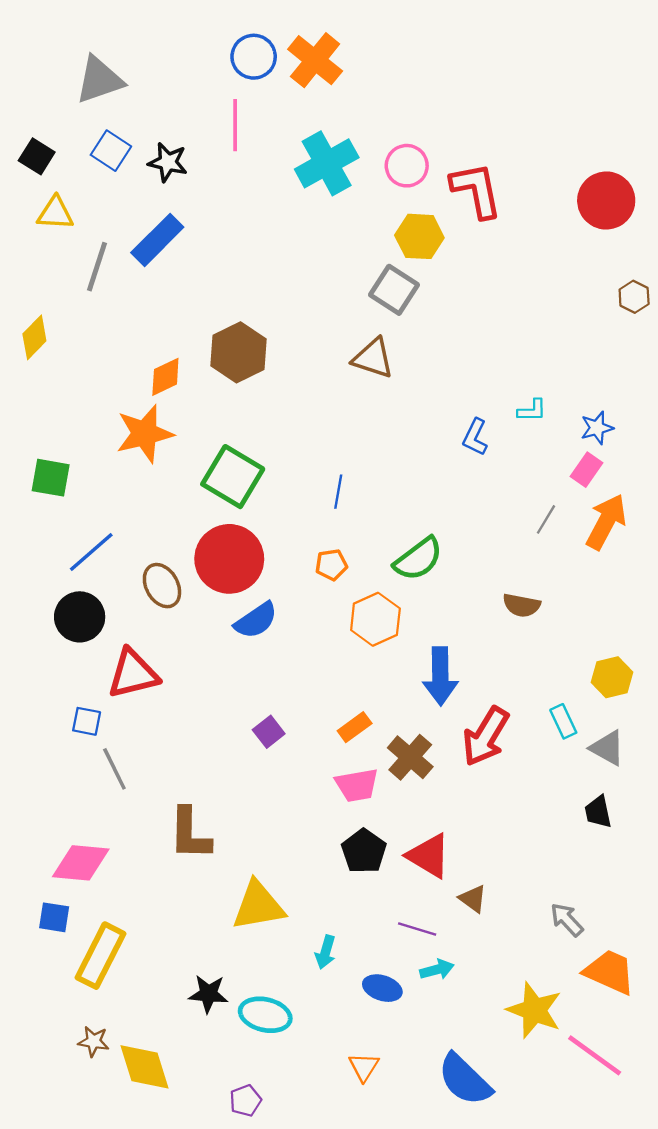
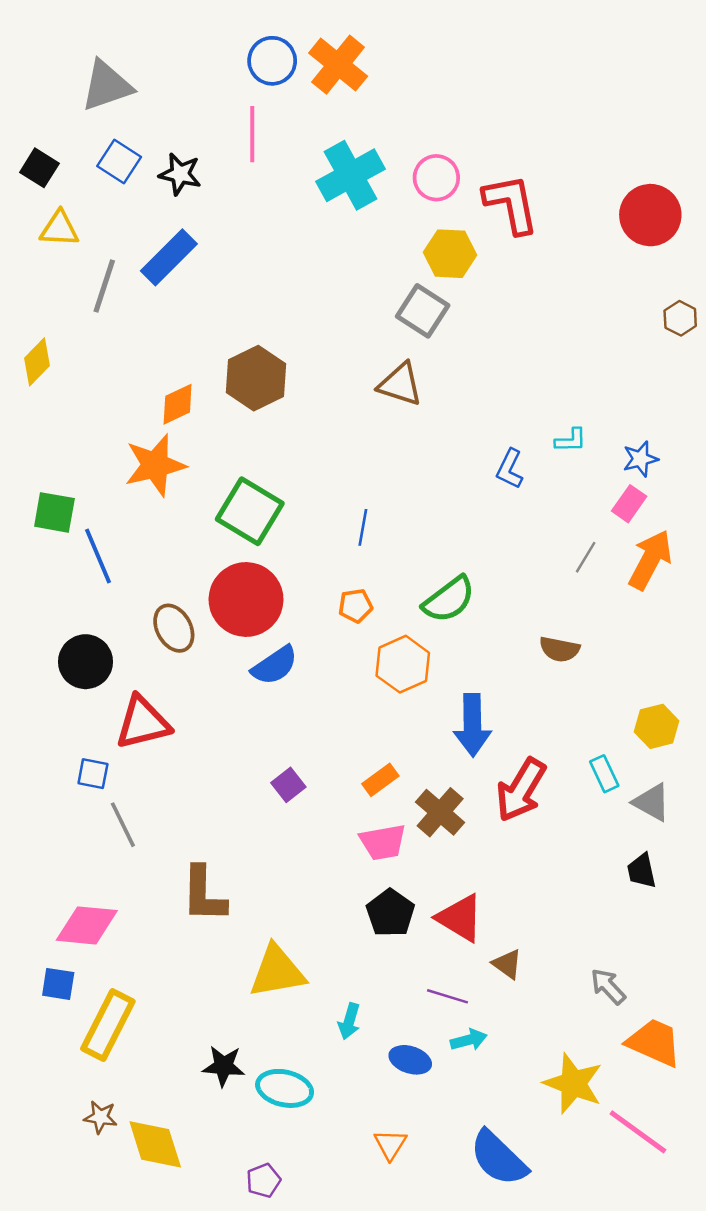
blue line: (91, 552) -> (98, 556), moved, turned -72

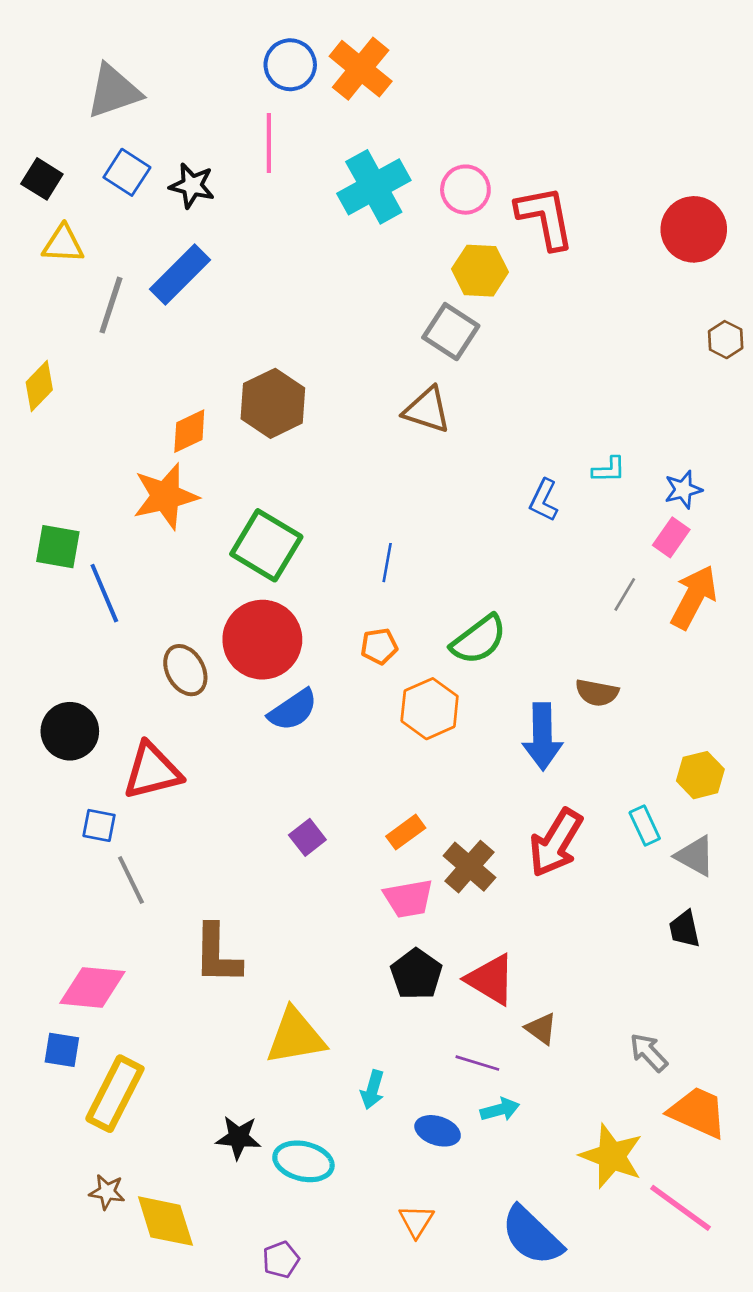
black circle: (86, 662) -> (70, 731), moved
blue arrow: (472, 725) -> (542, 737), moved

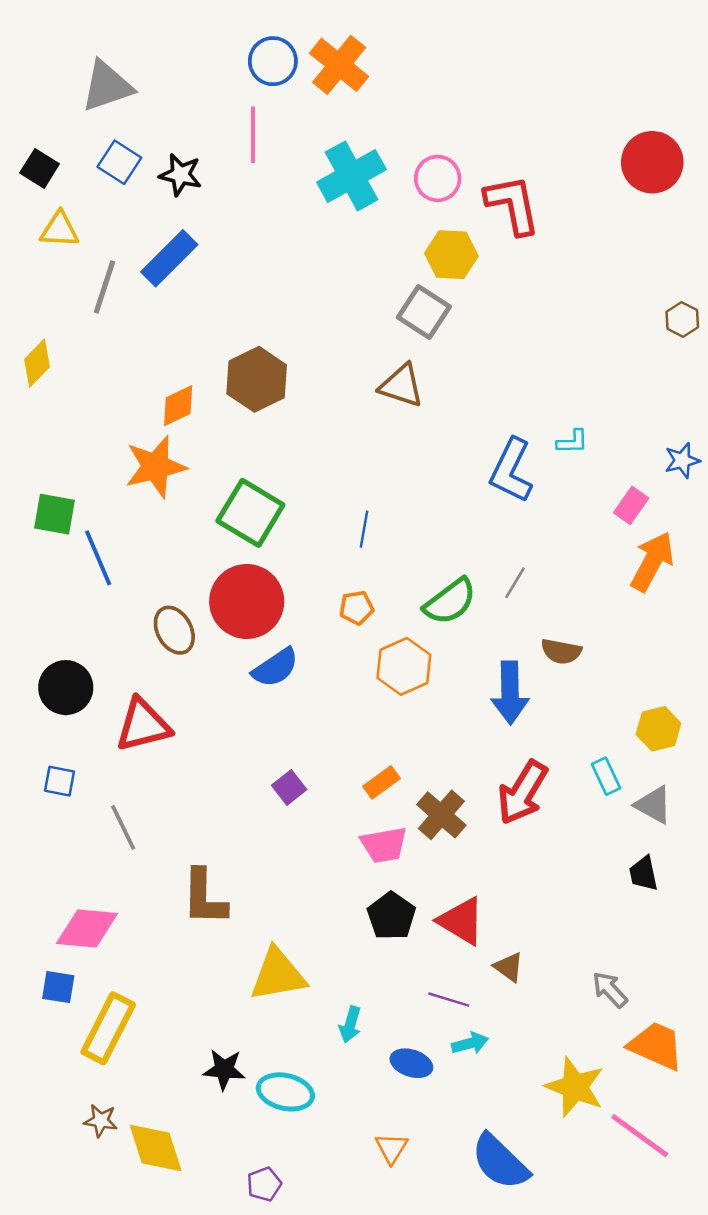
red circle: (694, 229) -> (652, 162), moved
blue star: (683, 490) -> (682, 460), moved
blue L-shape: (544, 500) -> (511, 470), size x1.6
gray line: (625, 594) -> (515, 583), moved
blue square: (99, 825) -> (59, 781), moved

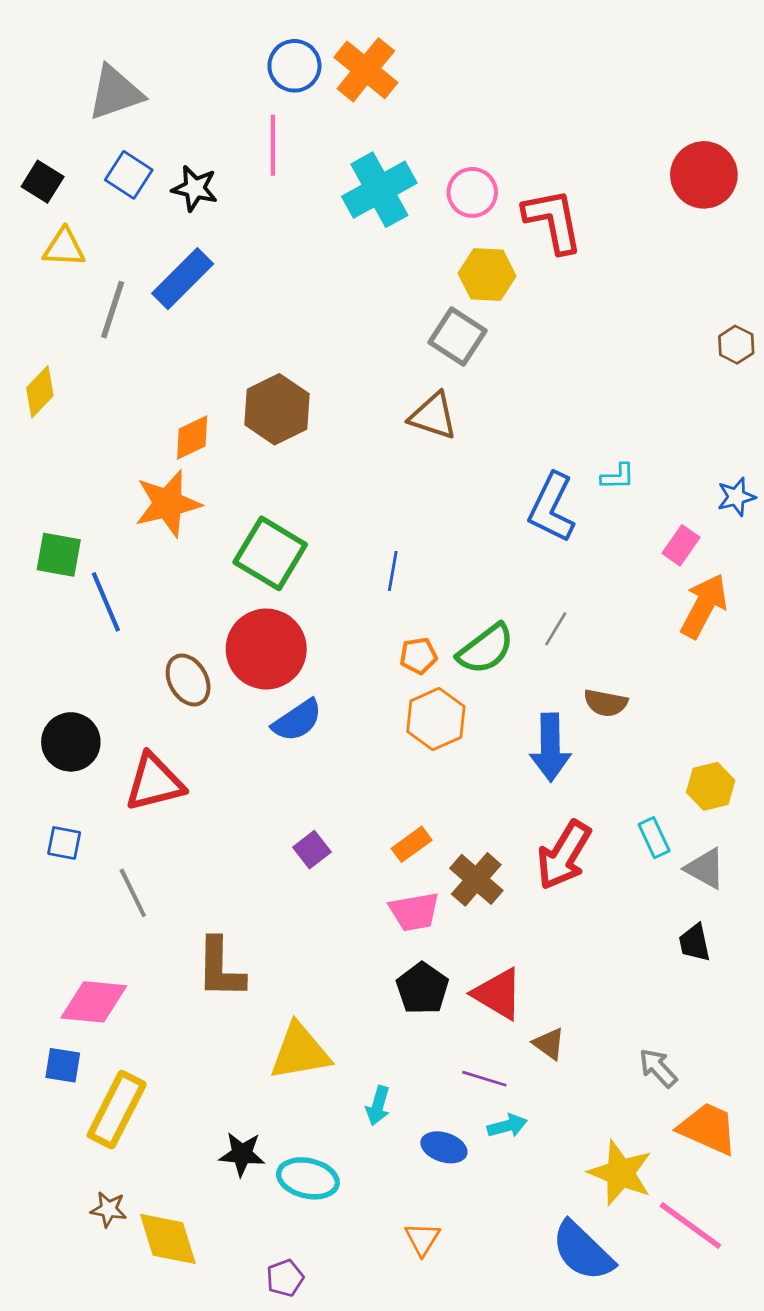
orange pentagon: (356, 608) -> (418, 656), moved
blue semicircle: (500, 1162) -> (583, 1251), moved

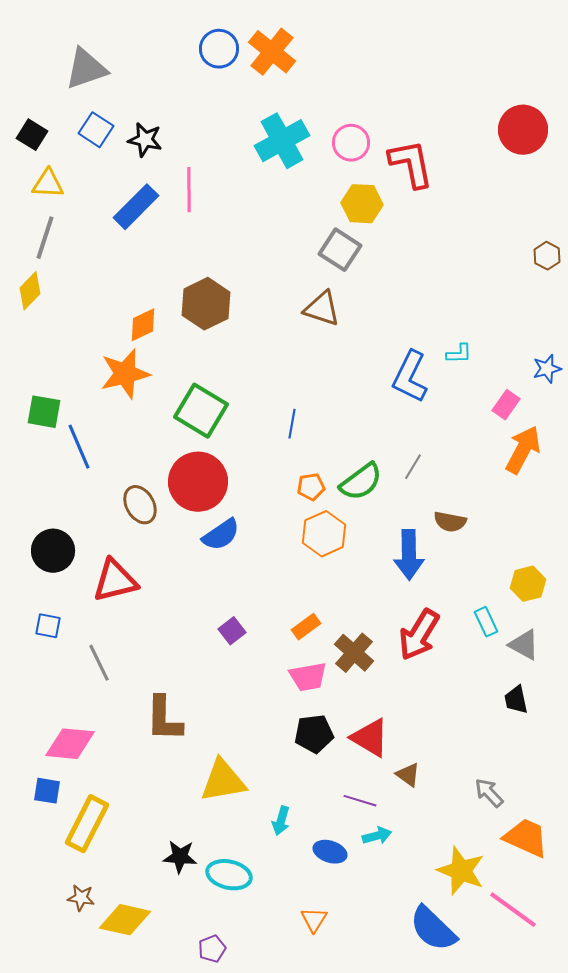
pink line: (273, 145) -> (189, 190), moved
gray line: (113, 310) -> (45, 238), moved
black pentagon: (422, 988) -> (314, 734), turned 30
yellow diamond: (168, 1239) -> (125, 920), turned -60

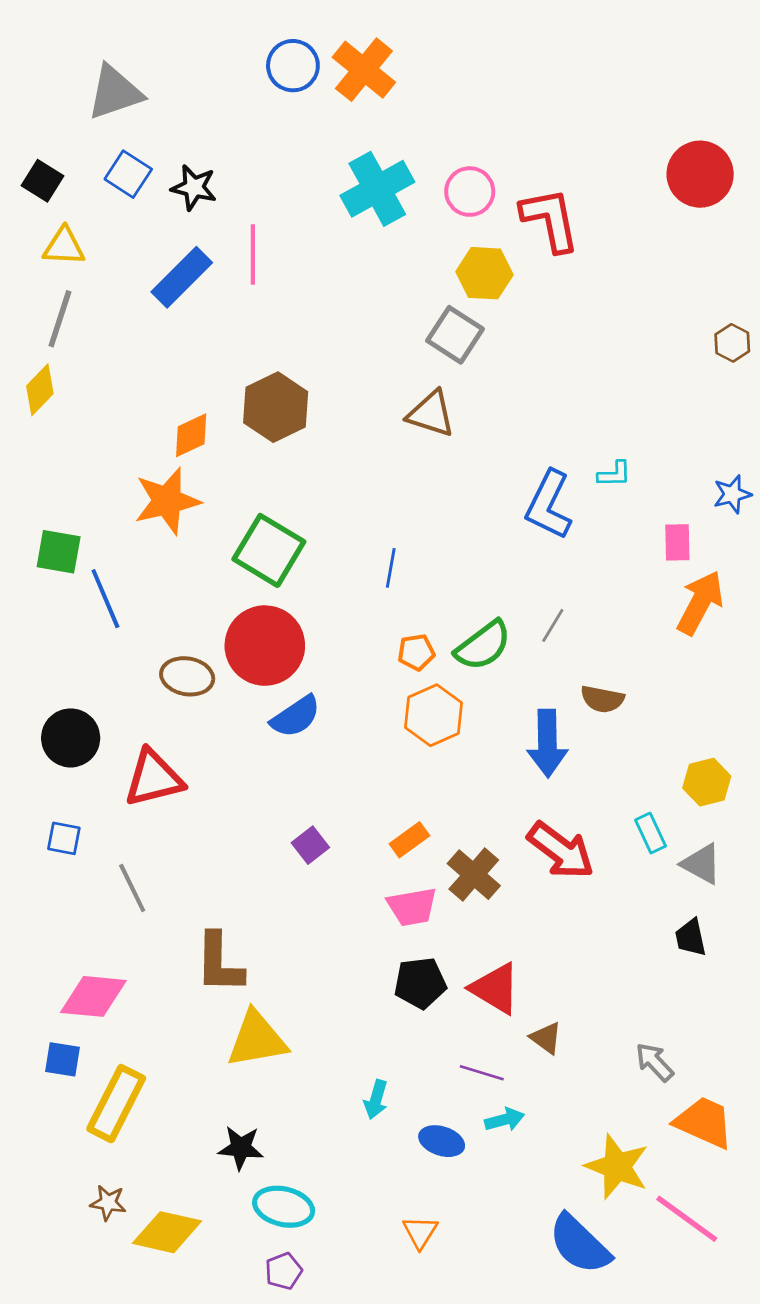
pink rectangle: (506, 405) -> (677, 542), turned -36
brown ellipse: (140, 505) -> (187, 676), turned -51
red arrow: (419, 635) -> (561, 850), turned -84
yellow triangle: (223, 781) -> (257, 1039), moved
cyan ellipse: (229, 875) -> (284, 1207), moved

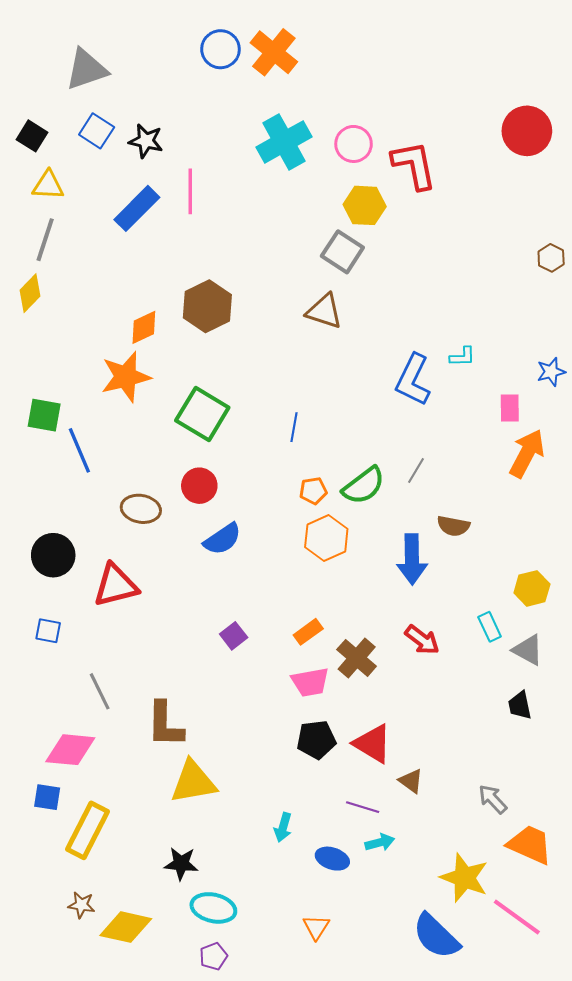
red circle: (265, 646) -> (199, 486), size x0.6
red arrow: (561, 850) -> (422, 640), size x0.7
gray line: (132, 888) -> (100, 691), moved

